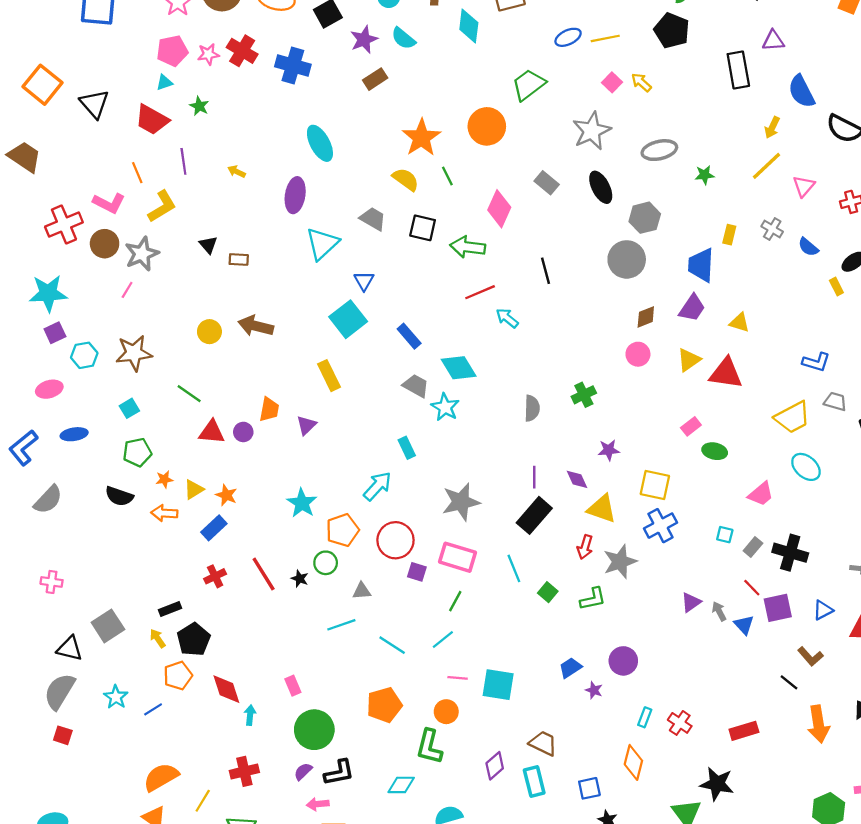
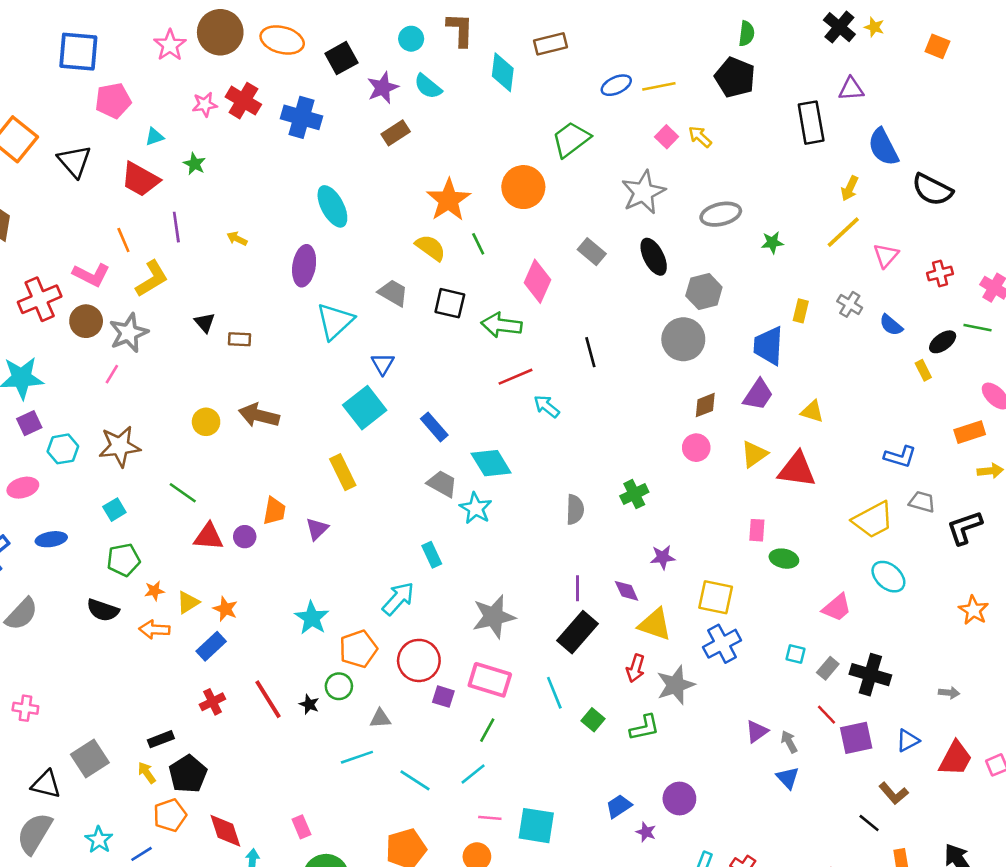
pink pentagon: (172, 51) -> (113, 101), moved
pink rectangle: (691, 426) -> (757, 530), turned -48
blue triangle: (744, 625) -> (788, 778), moved

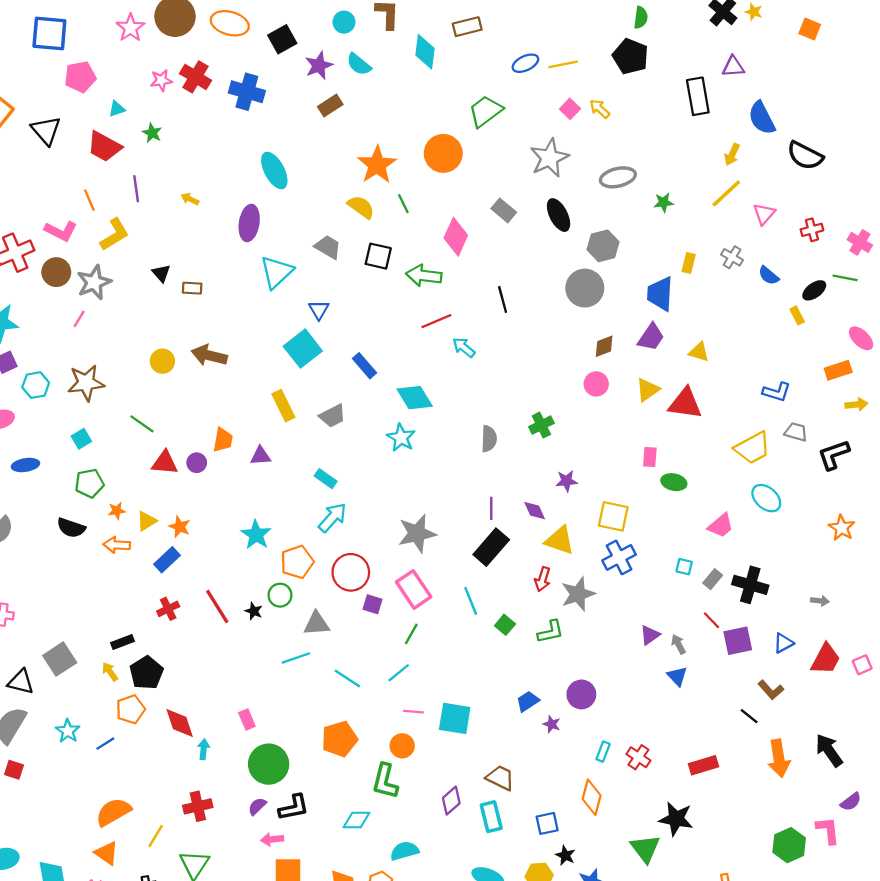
gray trapezoid: (442, 484) -> (333, 416), moved, turned 124
purple triangle: (317, 529) -> (261, 456), turned 40
cyan rectangle: (432, 555) -> (326, 479), moved, turned -30
pink rectangle: (490, 680) -> (414, 589), turned 39
gray triangle: (380, 719) -> (317, 624), size x1.4

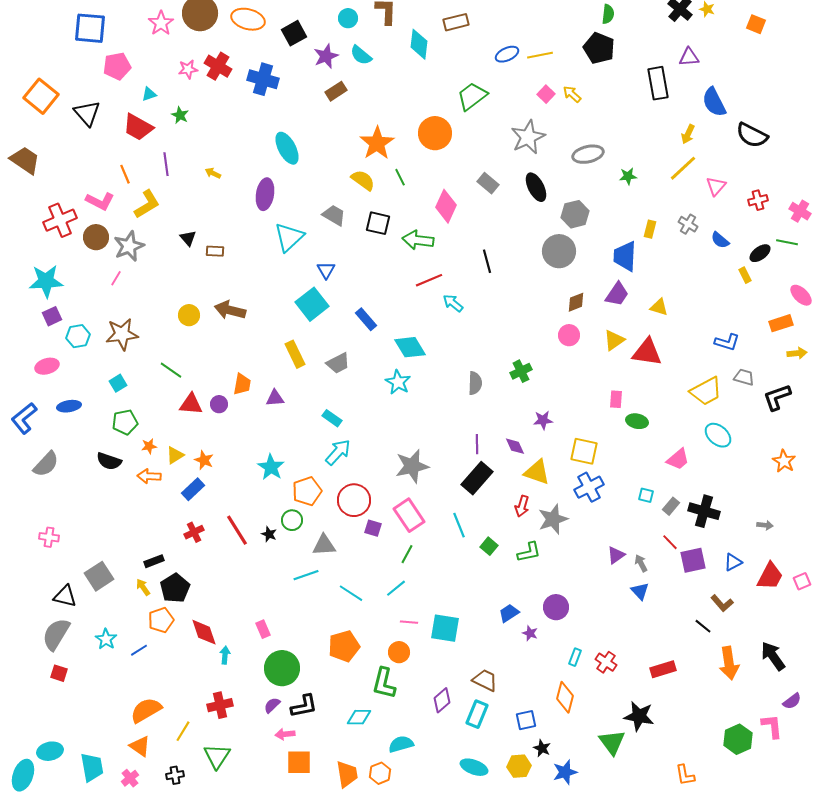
cyan rectangle: (491, 817) -> (477, 714), turned 36

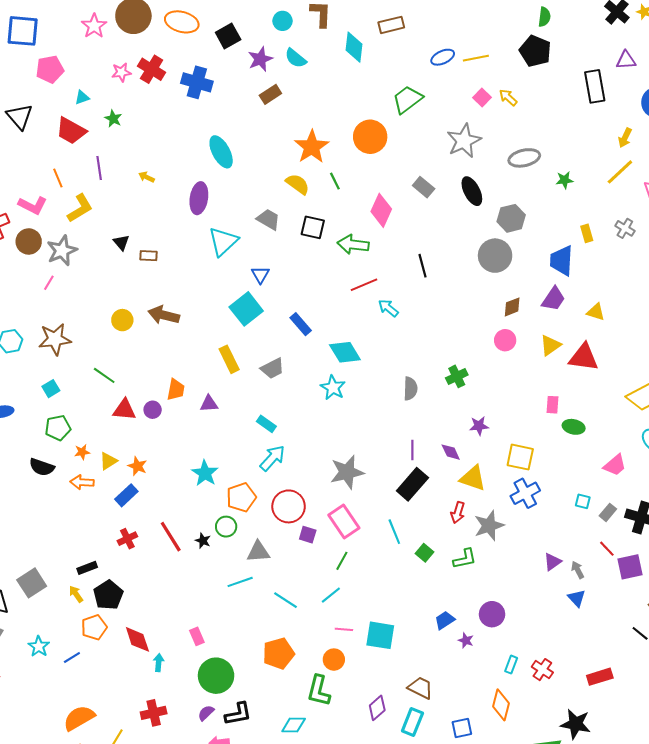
yellow rectangle: (650, 229) -> (587, 233), turned -30

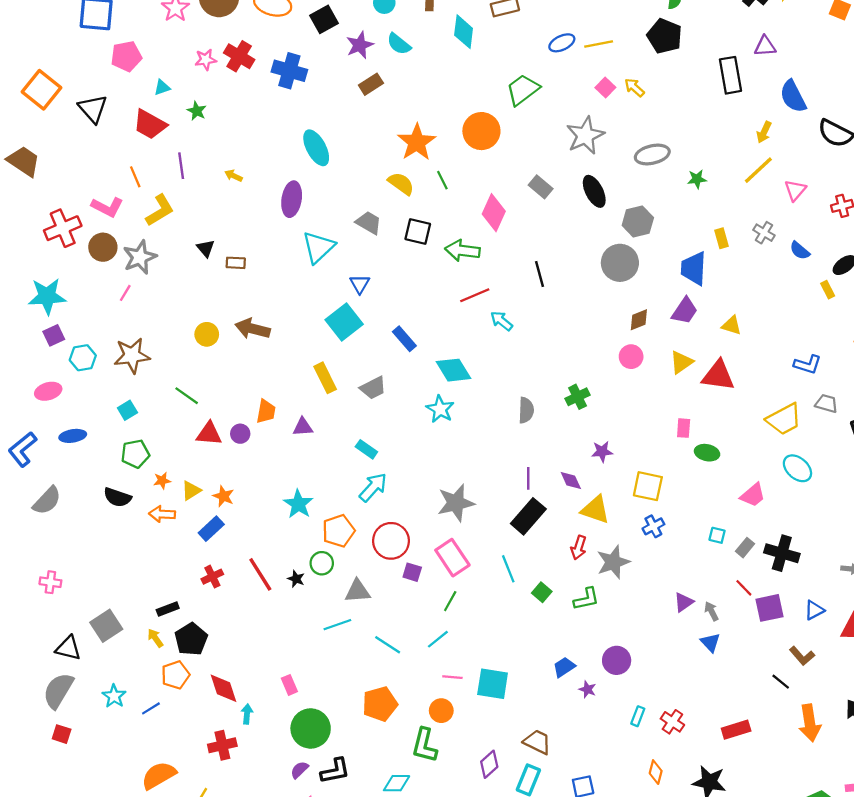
blue cross: (525, 493) -> (653, 526), size x0.7
orange diamond: (501, 705) -> (656, 772), moved, size x0.7
red cross: (154, 713) -> (222, 745), moved

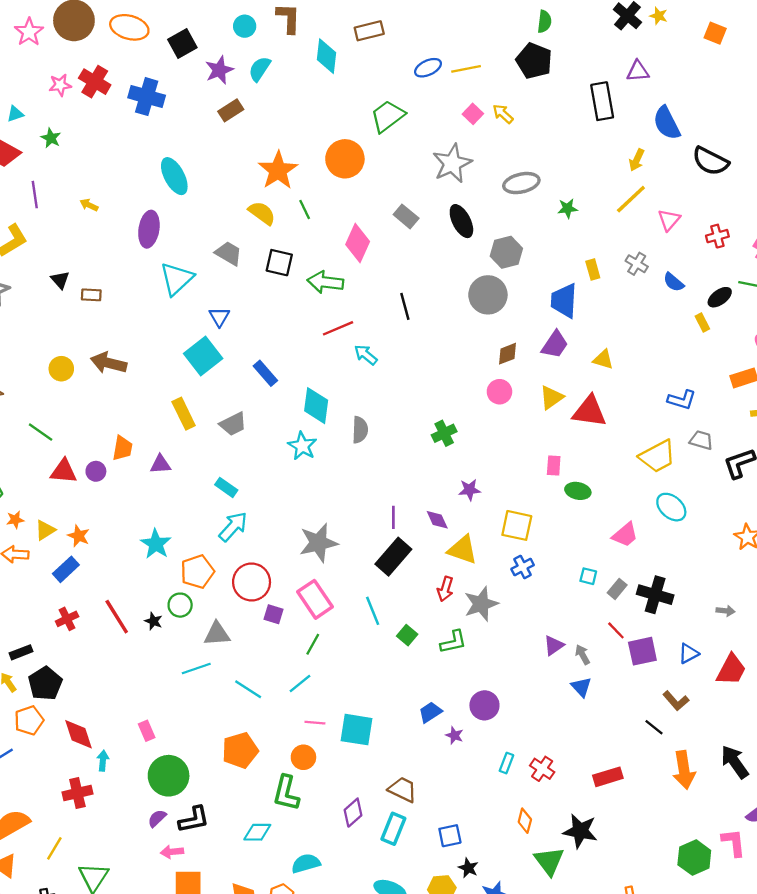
cyan semicircle: (399, 44) -> (260, 69), turned 85
cyan diamond: (454, 370) -> (316, 406), turned 39
gray semicircle: (526, 410) -> (360, 430), moved

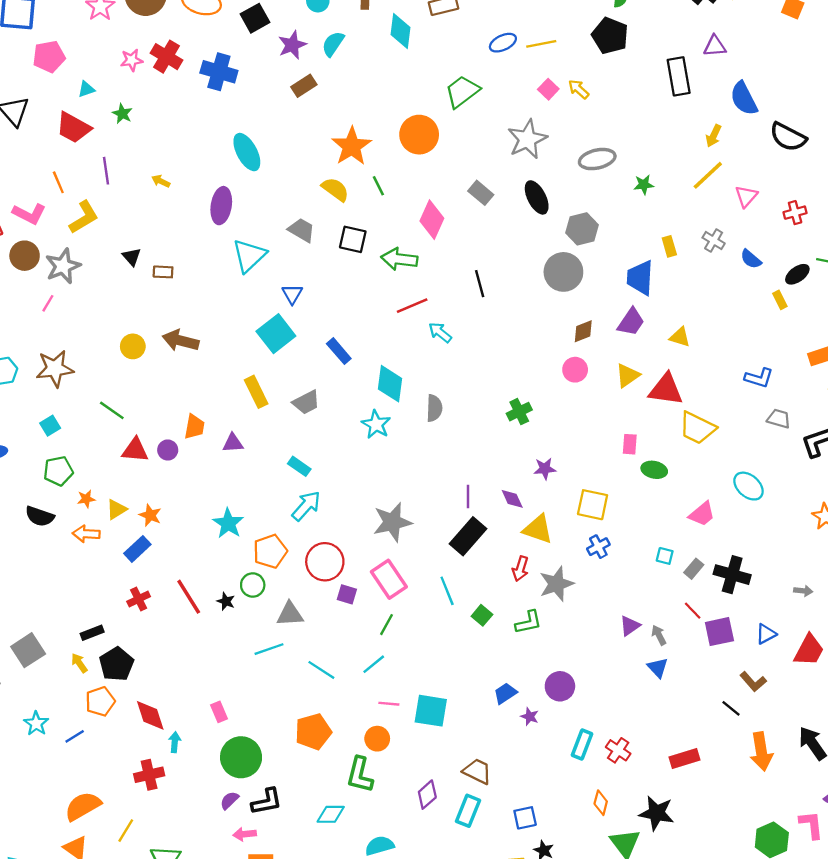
yellow trapezoid: (657, 456) -> (697, 428), moved, turned 54
cyan rectangle: (506, 763) -> (582, 744), size x1.4

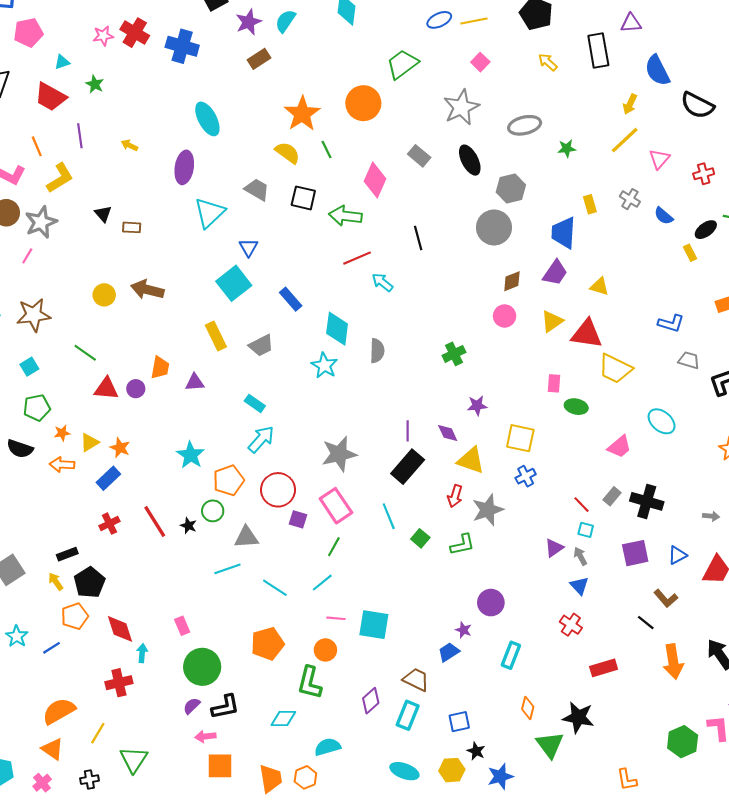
yellow arrow: (579, 89) -> (548, 62), moved
cyan square: (665, 556) -> (586, 530), moved
red line: (693, 611) -> (581, 505), moved
blue trapezoid: (505, 693) -> (449, 652), moved
red cross: (618, 750) -> (571, 625), moved

